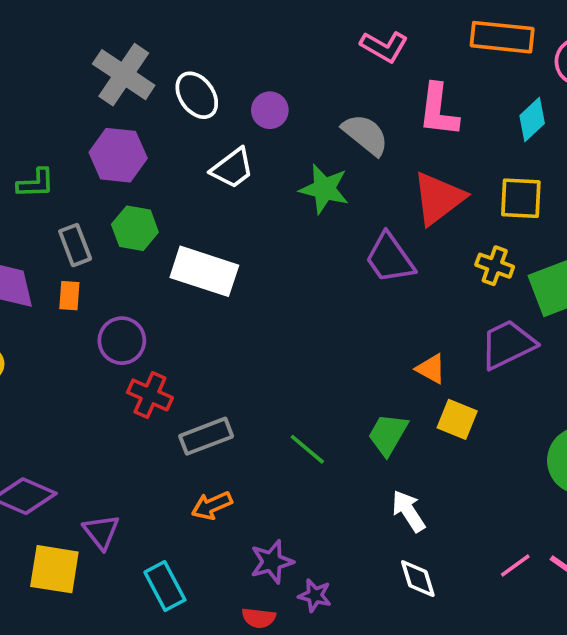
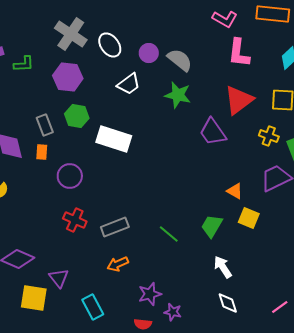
pink L-shape: (384, 47) -> (225, 19), moved
gray semicircle: (365, 135) -> (180, 60), moved
green L-shape: (36, 183) -> (24, 64), moved
red cross: (150, 395) -> (75, 220), moved
pink line: (515, 565) -> (280, 307), moved

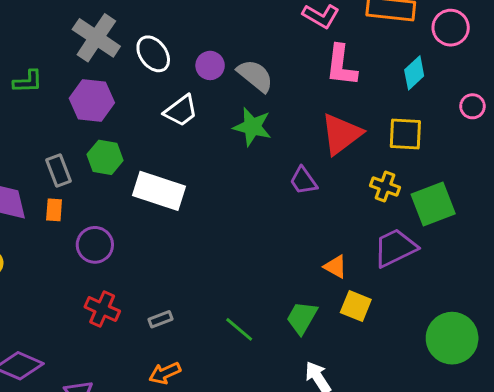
purple trapezoid: (213, 132) -> (303, 181), size x0.7
gray rectangle: (115, 227) -> (160, 319), size x0.6

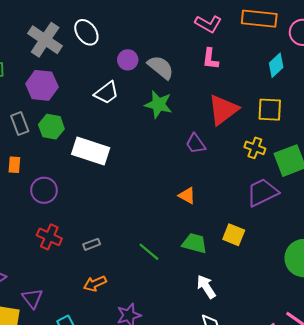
white ellipse: (153, 54) -> (86, 32), moved
pink L-shape: (341, 65) -> (210, 59), moved, size x0.7
gray rectangle: (58, 170) -> (20, 123), moved
orange triangle: (335, 267) -> (187, 196), moved
green trapezoid: (302, 318) -> (194, 243), turned 75

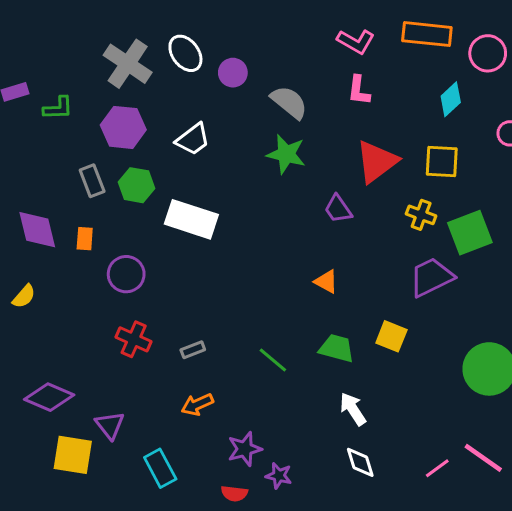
purple circle: (128, 60) -> (233, 73), moved
white trapezoid: (107, 93) -> (193, 139), moved

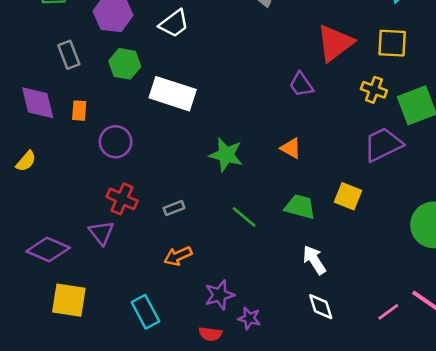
green star: (286, 154) -> (226, 155), moved
gray rectangle: (92, 181) -> (69, 55), moved
purple triangle: (110, 425) -> (101, 233), moved

